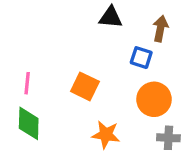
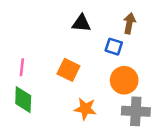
black triangle: (111, 17) -> (81, 23), moved
gray cross: (168, 138) -> (136, 111), size x1.5

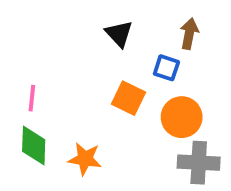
black triangle: (81, 23) -> (119, 34), turned 42
orange square: (68, 70) -> (129, 98), moved
orange star: (85, 109) -> (85, 159), moved

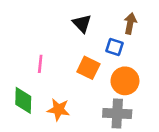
pink line: (32, 98) -> (40, 64), moved
gray cross: (199, 163) -> (117, 113), moved

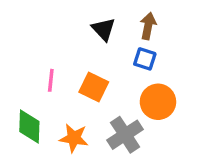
brown arrow: (130, 23) -> (148, 26), moved
orange square: (88, 68) -> (94, 87), moved
gray cross: (117, 113) -> (125, 135), moved, turned -36

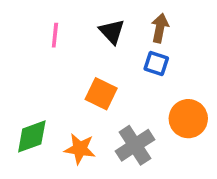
pink line: (51, 80) -> (55, 35), moved
orange circle: (158, 102) -> (188, 119), moved
green diamond: (29, 127) -> (32, 136), turned 68

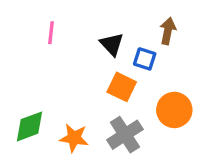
brown arrow: (160, 28) -> (168, 31), moved
black triangle: (112, 32) -> (112, 44), moved
orange square: (101, 94) -> (122, 87), moved

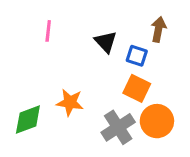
orange square: (122, 87) -> (137, 88), moved
orange circle: (174, 110) -> (157, 121), moved
orange star: (74, 138) -> (70, 102), moved

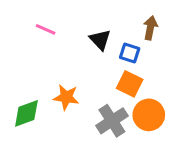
pink line: (48, 31) -> (46, 29), turned -72

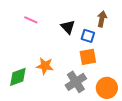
orange square: (130, 84) -> (88, 57), turned -36
orange circle: (149, 115) -> (107, 88), moved

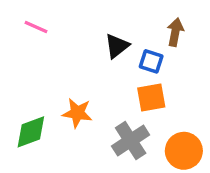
pink line: (31, 20) -> (36, 27), moved
black triangle: (68, 27) -> (117, 46), turned 35

